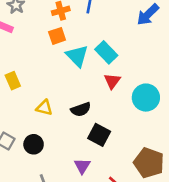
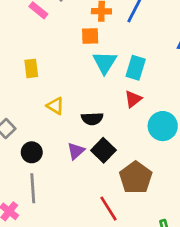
cyan rectangle: (106, 52) -> (136, 68), turned 45
black circle: (34, 144) -> (32, 152), moved
brown pentagon: (149, 163) -> (136, 178), moved
purple triangle: (82, 166) -> (76, 151), moved

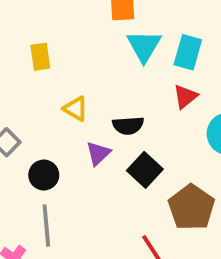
purple triangle: (76, 151) -> (98, 153), moved

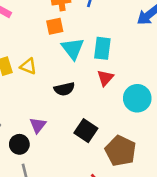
yellow triangle: (76, 109) -> (28, 66), moved
black semicircle: (128, 126) -> (64, 89), moved
purple triangle: (98, 153) -> (38, 125), moved

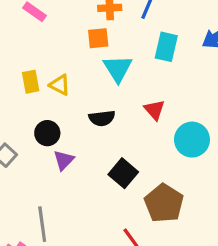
cyan rectangle: (102, 48) -> (166, 47), moved
red triangle: (105, 78) -> (155, 110), turned -30
black circle: (19, 144) -> (47, 133), moved

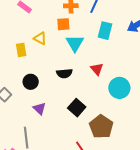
yellow triangle: (60, 85) -> (40, 38), moved
purple triangle: (64, 160) -> (39, 109), moved, turned -32

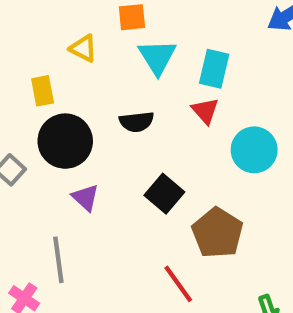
cyan rectangle: (105, 31) -> (214, 69), moved
yellow rectangle: (21, 50) -> (43, 91), moved
black circle: (31, 82) -> (65, 141), size x1.6

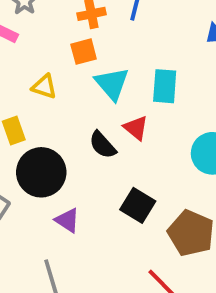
red triangle: (205, 111) -> (136, 128), moved
black semicircle: (137, 122) -> (103, 145), turned 64

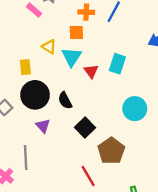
cyan triangle: (112, 84) -> (72, 57), moved
red triangle: (136, 128) -> (91, 71), moved
black semicircle: (103, 145) -> (65, 100), moved

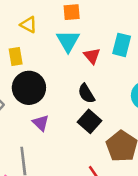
yellow triangle: (49, 47) -> (29, 25), moved
black semicircle: (65, 100) -> (86, 94), moved

